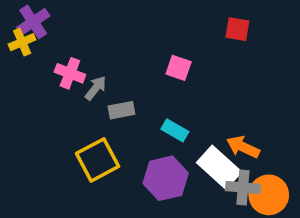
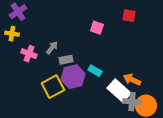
yellow cross: (22, 42) -> (12, 34), moved, turned 32
pink square: (179, 68) -> (97, 28), moved
pink cross: (70, 73) -> (29, 54), moved
purple hexagon: (166, 178) -> (73, 77), moved

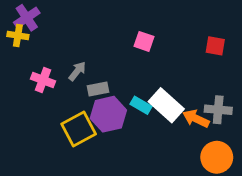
red square: (129, 16) -> (215, 46), moved
yellow cross: (12, 34) -> (18, 36), moved
white rectangle: (119, 91) -> (166, 105), moved
gray cross: (132, 102) -> (218, 110), moved

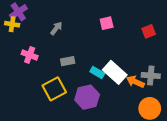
pink square: (144, 41) -> (107, 23), moved, turned -32
red square: (215, 46) -> (149, 31), turned -32
gray arrow: (77, 71) -> (56, 28), moved
purple hexagon: (108, 114) -> (87, 97), moved

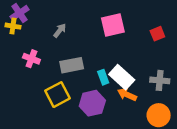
pink square: (107, 23) -> (113, 25), size x1.6
gray rectangle: (68, 61) -> (72, 65), size x1.5
cyan rectangle: (97, 72) -> (103, 77), turned 40
orange arrow: (135, 82) -> (127, 95), moved

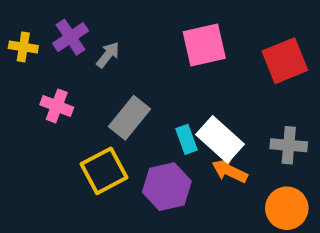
purple cross: (19, 13) -> (71, 37), moved
red square: (157, 34) -> (285, 61), size x1.6
gray rectangle: (72, 65) -> (130, 118), turned -40

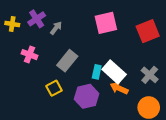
cyan rectangle: (187, 139) -> (97, 72), turned 32
gray cross: (289, 145) -> (150, 75), turned 36
yellow square: (104, 171) -> (54, 88), size x0.7

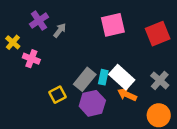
yellow cross: (12, 24) -> (13, 42), moved, turned 32
gray rectangle: (67, 61) -> (85, 79), moved

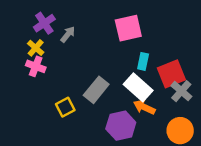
red square: (158, 34) -> (171, 74), moved
yellow cross: (13, 42) -> (36, 48), moved
cyan rectangle: (103, 77) -> (143, 61), moved
purple hexagon: (92, 103) -> (121, 126), moved

